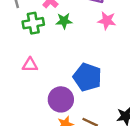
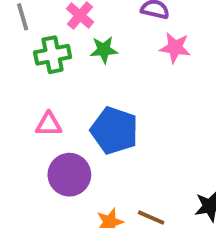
blue pentagon: (87, 77) -> (114, 130), moved
purple circle: (61, 99) -> (69, 175), moved

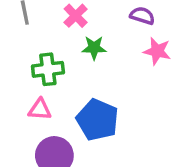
green cross: (53, 55) -> (48, 69), moved

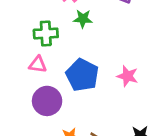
pink star: (157, 51) -> (128, 76), moved

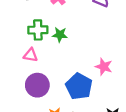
green star: (83, 19) -> (60, 35), moved
blue pentagon: (82, 75) -> (79, 86), moved

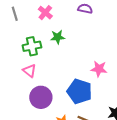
green star: (60, 35) -> (58, 37), moved
pink triangle: (31, 55) -> (29, 71), turned 40

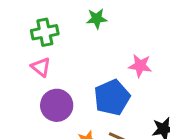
green star: (58, 37) -> (97, 19), moved
blue pentagon: (79, 91) -> (112, 97), turned 30

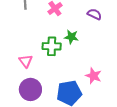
green cross: (45, 32) -> (52, 46), moved

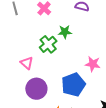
green cross: (52, 46) -> (48, 44), turned -30

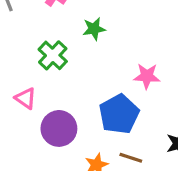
green cross: (48, 44) -> (53, 55), moved
pink triangle: (27, 63) -> (26, 98), moved

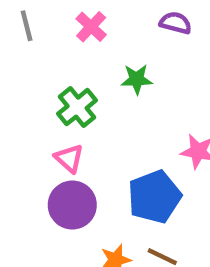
pink triangle: (26, 98) -> (69, 158), moved

